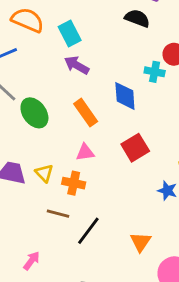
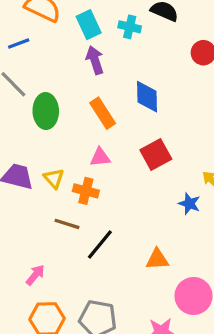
purple arrow: (77, 65) -> (95, 60), turned 40
cyan cross: (155, 72) -> (130, 27), moved
green ellipse: (34, 113) -> (46, 111), turned 32
orange triangle: (141, 242) -> (157, 259), turned 50

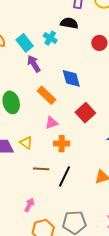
cyan cross: (130, 27) -> (50, 38), turned 32
orange cross: (86, 191) -> (62, 144), moved

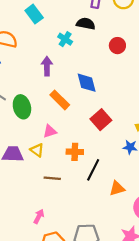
cyan rectangle: (25, 43) -> (34, 14), moved
purple arrow: (34, 64) -> (47, 66), turned 30
pink triangle: (52, 123) -> (50, 131), moved
black line: (65, 176) -> (93, 170), moved

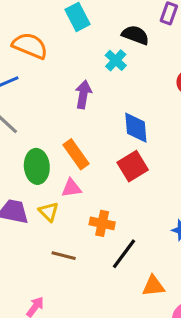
black semicircle: (86, 24) -> (135, 35), moved
orange rectangle: (60, 100) -> (76, 154), moved
green ellipse: (22, 107) -> (37, 166), moved
red square: (101, 120) -> (133, 166), moved

